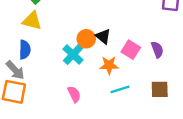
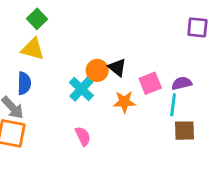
pink square: (131, 50) -> (150, 83), turned 36
purple semicircle: (157, 50) -> (182, 83), turned -84
cyan line: (120, 89) -> (173, 105), moved, turned -66

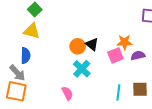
cyan cross: (81, 89) -> (82, 69), moved
orange star: (124, 102) -> (125, 42), moved
cyan line: (173, 105) -> (118, 92), moved

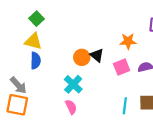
orange star: (125, 42) -> (128, 41), moved
blue semicircle: (25, 56) -> (36, 61), moved
cyan cross: (82, 69) -> (73, 84), moved

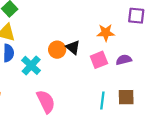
cyan cross: (73, 84) -> (31, 65), moved
pink semicircle: (71, 107) -> (46, 102), size x1.5

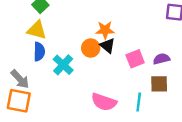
orange star: (106, 33) -> (105, 30), moved
brown square: (126, 97) -> (159, 84), moved
pink semicircle: (46, 102) -> (104, 102), moved, turned 135

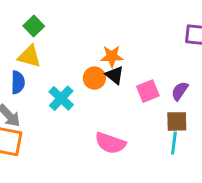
blue semicircle: (39, 52) -> (18, 82), moved
purple semicircle: (161, 59) -> (180, 91), turned -42
cyan line: (139, 102) -> (174, 143), moved

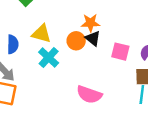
yellow triangle: (29, 56) -> (41, 34), moved
pink square: (148, 91) -> (120, 52), turned 36

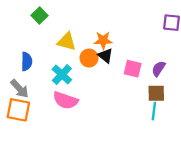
yellow triangle: (41, 34) -> (67, 41), moved
pink semicircle: (89, 95) -> (65, 100), moved

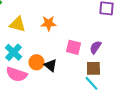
black triangle: (106, 56) -> (50, 65), moved
orange circle: (89, 58) -> (36, 62), moved
cyan line: (154, 111) -> (91, 83), turned -49

